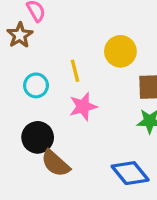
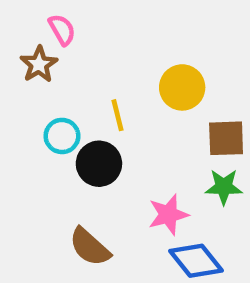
pink star: (83, 107) -> (168, 215), moved
black circle: (38, 137) -> (99, 164), moved

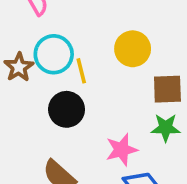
brown star: (39, 64) -> (19, 67), moved
cyan circle: (62, 136) -> (54, 54), moved, size x1.4

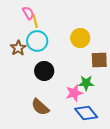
yellow line: (81, 71) -> (35, 21), moved
green star: (166, 128) -> (86, 83), moved

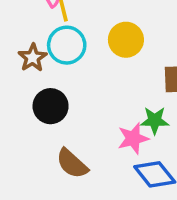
yellow circle: (80, 38) -> (126, 40), moved
black circle: (44, 71) -> (51, 106), moved

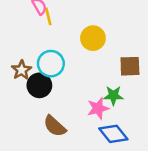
cyan circle: (67, 45) -> (51, 64), moved
brown star: (33, 58) -> (22, 70), moved

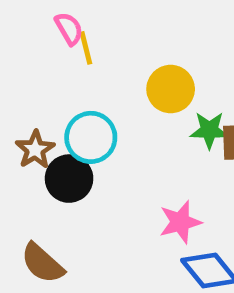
green star: (113, 96) -> (209, 130), moved
brown semicircle: (55, 126) -> (42, 263), moved

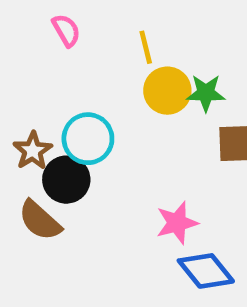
yellow line: (86, 48) -> (146, 47), moved
green star: (209, 130) -> (206, 93), moved
brown semicircle: (42, 263) -> (40, 220), moved

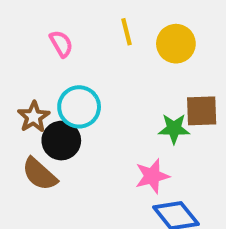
pink semicircle: (66, 30) -> (61, 44), moved
yellow circle: (167, 91) -> (176, 44), moved
green star: (206, 93) -> (174, 129), moved

